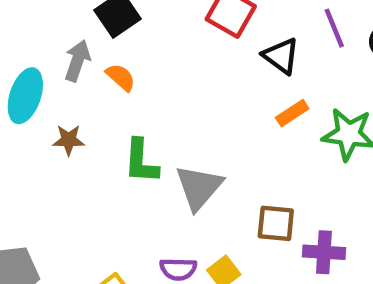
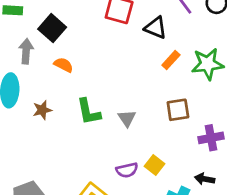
gray arrow: (77, 61) -> (26, 51), moved
gray triangle: (199, 187) -> (127, 118), size x0.6
brown square: (276, 223) -> (178, 110), moved

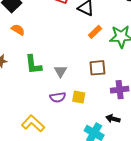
yellow square: (155, 165) -> (79, 97), moved, turned -32
purple semicircle: (127, 170) -> (58, 97), moved

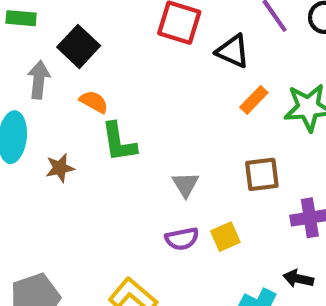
green L-shape: (33, 65) -> (119, 142), moved
yellow square: (79, 97) -> (225, 237), turned -32

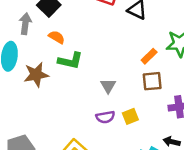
orange rectangle: (254, 100) -> (149, 56), moved
green L-shape: (119, 142) -> (70, 61), turned -70
brown star: (60, 168) -> (36, 75), size x1.5

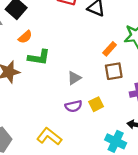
orange semicircle: (57, 37) -> (25, 37), turned 112
gray triangle: (108, 86) -> (74, 78), turned 32

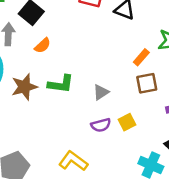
green L-shape: (39, 57) -> (61, 84), moved

